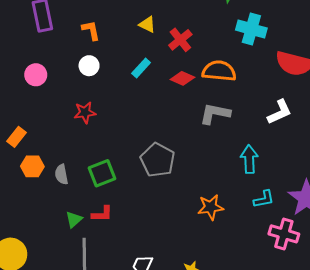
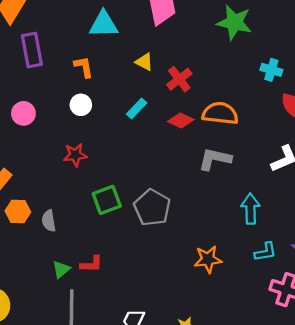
cyan cross: (251, 29) -> (271, 70), moved, size x0.7
green square: (102, 173) -> (107, 200), moved

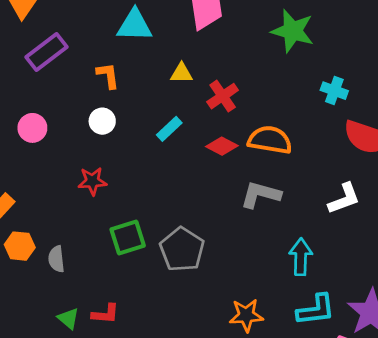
purple rectangle: (32, 50) -> (46, 52), turned 60
yellow triangle: (144, 62) -> (181, 73), turned -30
cyan L-shape: (265, 252) -> (316, 310), size x1.4
green triangle: (61, 269) -> (68, 318), turned -42

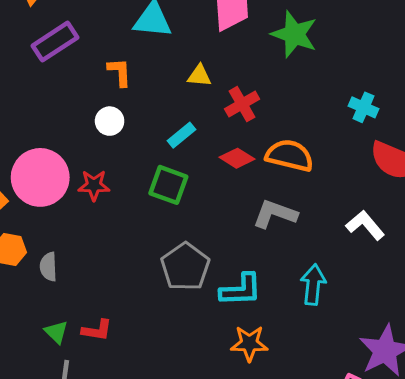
green star: (293, 31) -> (294, 34), moved
pink circle: (32, 128) -> (40, 177), moved, size x1.8
white L-shape: (344, 199) -> (365, 225), turned -114
green square: (128, 237) -> (168, 185), moved, turned 33
cyan L-shape: (316, 310) -> (241, 290), moved

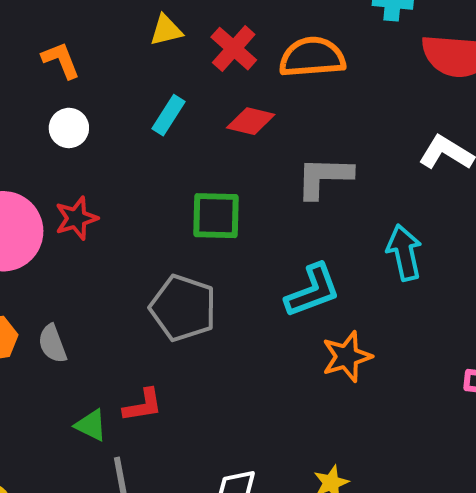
orange semicircle: (290, 155) -> (312, 57), moved
green square: (168, 185) -> (216, 216), moved
gray pentagon: (185, 267) -> (183, 308), moved

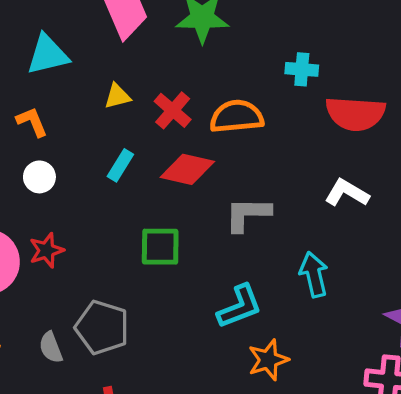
red diamond: (251, 121) -> (187, 169), size x1.4
gray pentagon: (183, 308) -> (102, 327), moved
gray semicircle: (52, 344) -> (51, 347), moved

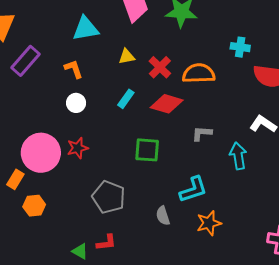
gray L-shape: (248, 214) -> (202, 133), size x0.7
cyan arrow: (314, 275) -> (238, 156), moved
gray semicircle: (51, 347) -> (163, 216), moved

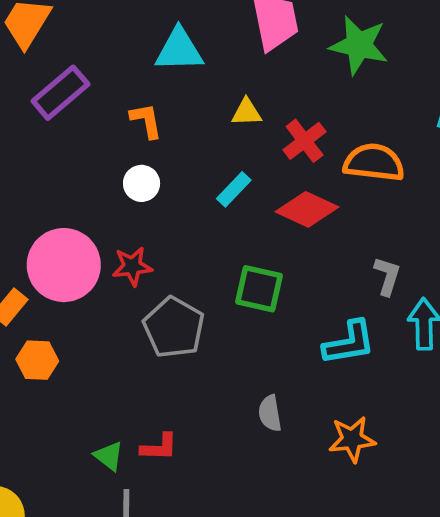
gray L-shape: (202, 133) -> (387, 276), moved, turned 95
cyan L-shape: (193, 189) -> (349, 343), moved
gray pentagon: (109, 197) -> (174, 327), moved

